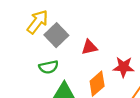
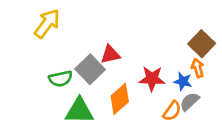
gray square: (56, 35) -> (90, 69), moved

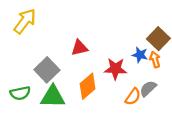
gray square: (90, 69) -> (47, 70), moved
green semicircle: (61, 79) -> (20, 93), moved
blue star: (183, 81) -> (140, 55), moved

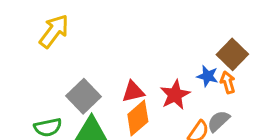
red triangle: (79, 48) -> (133, 92), moved
red star: (115, 69) -> (175, 95), turned -30

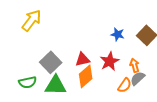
blue star: (208, 76) -> (118, 34), moved
orange arrow: (228, 82) -> (135, 65), moved

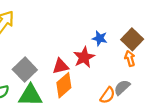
red star: (110, 61) -> (84, 57), moved
orange arrow: (135, 65) -> (130, 58), moved

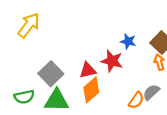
red star: (84, 57) -> (112, 61), turned -30

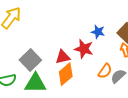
orange semicircle: (136, 100) -> (105, 71), moved

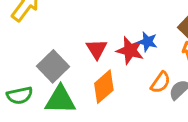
blue star: (98, 32) -> (147, 42), moved
red triangle: (63, 57) -> (97, 49), moved, turned -49

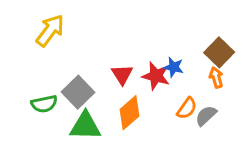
green semicircle: (20, 95) -> (44, 104), moved

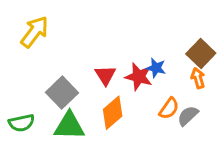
green semicircle: (44, 104) -> (22, 123), moved

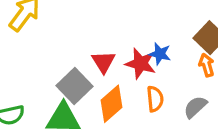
gray square: (62, 93) -> (74, 86), moved
orange semicircle: (169, 108) -> (155, 99), moved, turned -40

